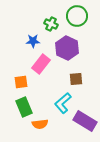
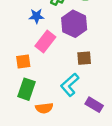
green rectangle: (24, 107) -> (27, 89), turned 42
purple rectangle: (85, 121) -> (94, 105), size x0.7

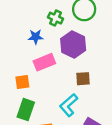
pink rectangle: (45, 42) -> (44, 62), turned 30

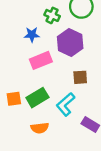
orange square: (22, 82) -> (14, 99), moved
green rectangle: (26, 110) -> (37, 98), moved, turned 40

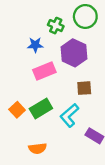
orange square: (14, 99) -> (17, 110), turned -35
orange semicircle: (40, 128) -> (38, 148), moved

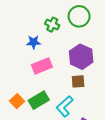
purple hexagon: (74, 53) -> (81, 57), moved

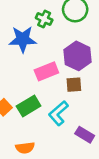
blue star: (34, 42) -> (23, 39), size x1.6
pink rectangle: (42, 66) -> (46, 71), moved

